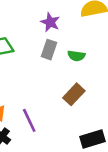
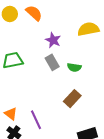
gray rectangle: (49, 50) -> (52, 62), turned -49

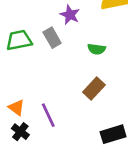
gray rectangle: (52, 62) -> (52, 38), moved

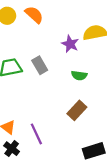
purple star: (70, 15) -> (70, 44), moved

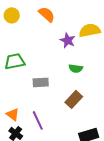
orange semicircle: (34, 15) -> (47, 14), moved
gray rectangle: (40, 65) -> (41, 82), moved, turned -63

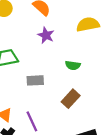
purple star: (68, 40) -> (46, 35), moved

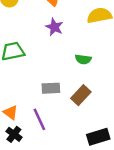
gray rectangle: (35, 80) -> (51, 88), moved

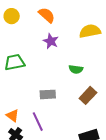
brown rectangle: (81, 95) -> (88, 95), moved

